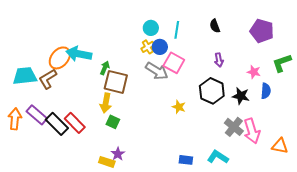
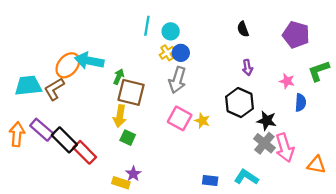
cyan line: (177, 30) -> (147, 26), moved
pink square: (174, 63) -> (180, 118), moved
gray arrow: (157, 71) -> (177, 80), turned 75
black star: (241, 96) -> (267, 121), moved
red rectangle: (75, 123) -> (85, 152), moved

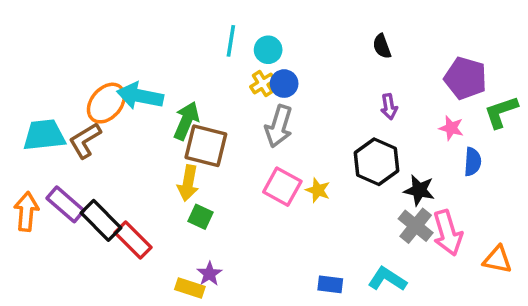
purple pentagon: (296, 35) -> (465, 78), moved
green arrow: (119, 77) -> (186, 121), size x1.5

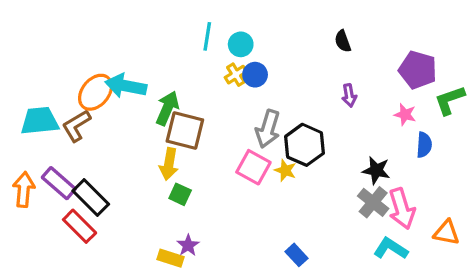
gray arrow: (279, 126) -> (268, 129), moved
black hexagon: (377, 162) -> (304, 145), moved
red rectangle: (133, 240) -> (80, 226), moved
cyan L-shape: (387, 279) -> (391, 249), moved
blue rectangle: (330, 284) -> (297, 255), turned 40

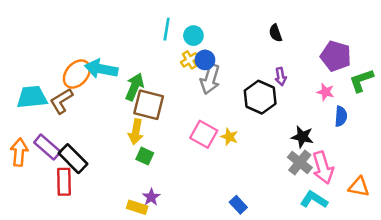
gray arrow: (268, 129) -> (210, 79), moved
black hexagon: (304, 145) -> (260, 97), moved
red rectangle: (80, 226) -> (64, 182), turned 44

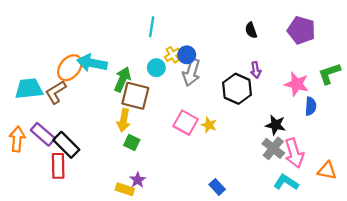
cyan circle: (193, 36) -> (156, 68), moved
purple pentagon: (336, 56) -> (301, 30), moved
pink star: (325, 92) -> (297, 84), size x1.5

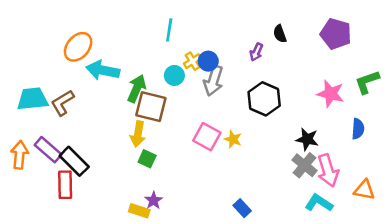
orange ellipse: (70, 68) -> (78, 47), moved
purple arrow: (256, 70) -> (256, 52), moved, turned 35
blue semicircle: (311, 106) -> (358, 129), moved

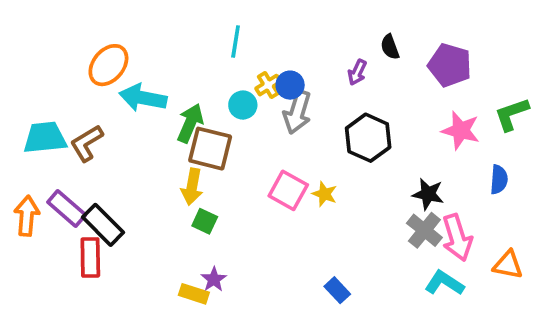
purple pentagon: (336, 34) -> (450, 65), moved

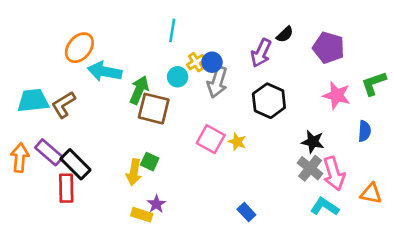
black semicircle: (390, 47) -> (285, 34), turned -114
purple arrow: (357, 72) -> (261, 53), size x1.5
yellow arrow: (192, 187) -> (134, 172), moved

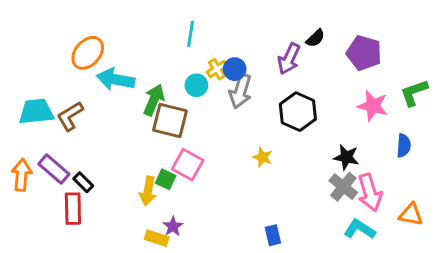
pink square: (211, 139) -> (188, 165), moved
black rectangle: (75, 164) -> (83, 182), size x0.6
blue rectangle: (246, 212) -> (273, 235), turned 30

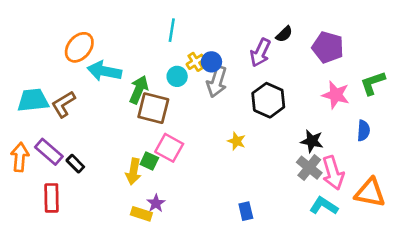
red rectangle: (73, 209) -> (52, 198), moved
orange triangle: (411, 215) -> (370, 193), size x1.4

